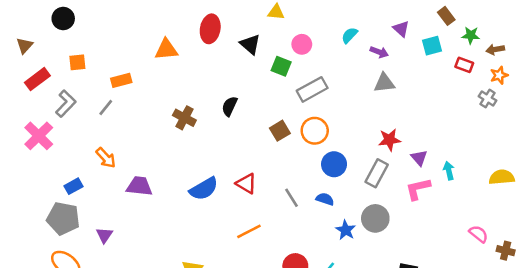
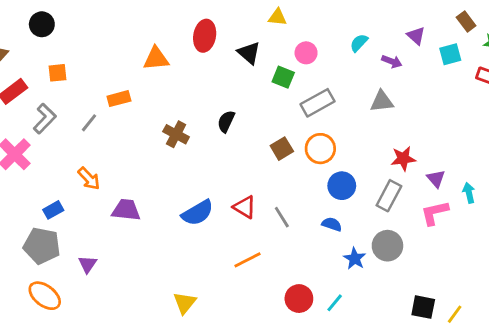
orange rectangle: (121, 80) -> (119, 99), moved
gray triangle: (384, 83) -> (382, 101), moved
gray line: (291, 198) -> (282, 217), moved

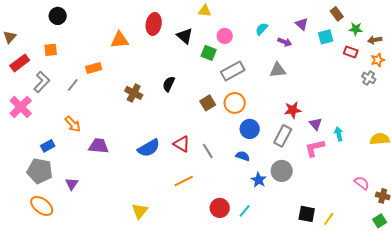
black circle: (42, 24) -> (58, 16), moved

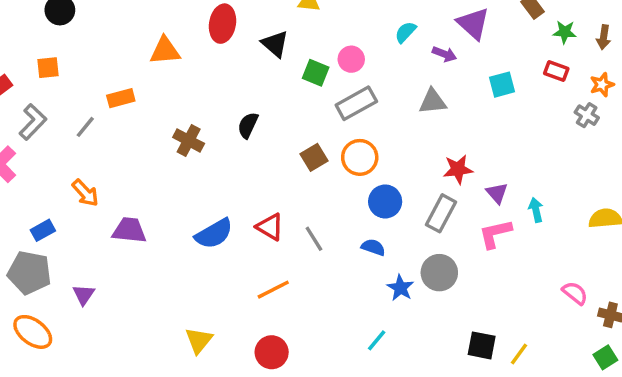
purple triangle: (302, 24) -> (473, 24), size x1.5
pink circle: (225, 36) -> (351, 59), moved
cyan square: (326, 37) -> (502, 85), moved
brown arrow: (375, 40) -> (604, 37), moved, turned -72
red circle: (220, 208) -> (272, 352), moved

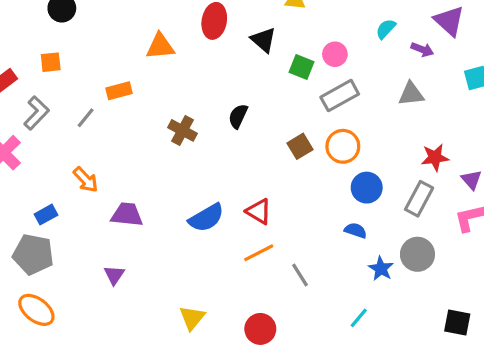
gray line: (314, 239) -> (300, 275), moved
orange line: (273, 290) -> (259, 253), moved
purple triangle: (84, 295) -> (114, 275), moved

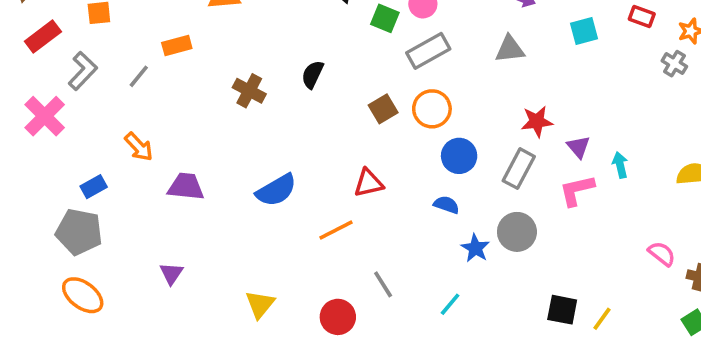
red triangle: (259, 211) -> (369, 183), moved, turned -44
purple triangle: (114, 275) -> (171, 273), moved
gray line: (300, 275) -> (383, 284), moved

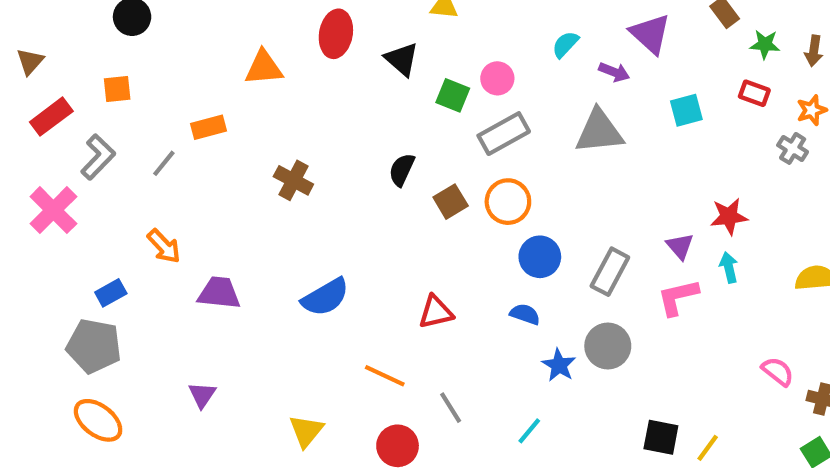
gray triangle: (510, 49) -> (599, 131), size x1.4
black semicircle: (313, 74) -> (402, 170), moved
red star: (537, 122) -> (729, 216), moved
red triangle: (369, 183) -> (436, 312), moved
orange line: (336, 230) -> (385, 376), moved, turned 52

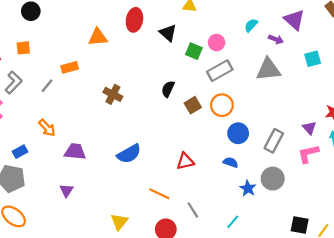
purple triangle: (202, 395) -> (66, 190), moved

